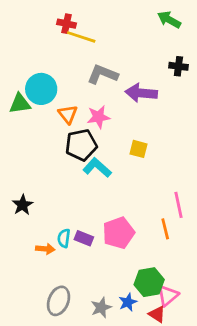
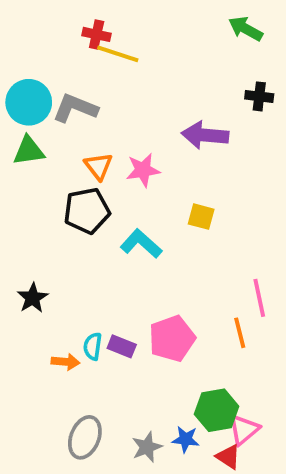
gray L-shape: (102, 74) -> (75, 108), moved
cyan circle: (41, 89) -> (29, 102), moved
black pentagon: (81, 145) -> (87, 211), moved
blue star: (128, 302) -> (186, 439), turned 30

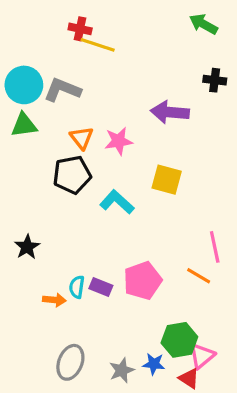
yellow square: (201, 217) -> (167, 180), size x1.4
orange line: (240, 333) -> (199, 276), turned -45

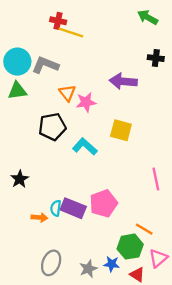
orange triangle: (82, 138) -> (67, 93), moved
orange line: (199, 276) -> (144, 229), moved
purple rectangle: (101, 287) -> (73, 208), size x1.5
pink triangle: (202, 356) -> (158, 258), moved

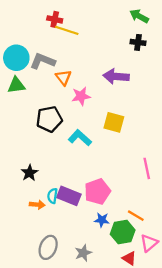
black cross: (156, 58) -> (138, 42), moved
orange triangle: (67, 93) -> (63, 77), moved
black star: (20, 179) -> (29, 173), moved
blue star: (112, 264) -> (102, 220), moved

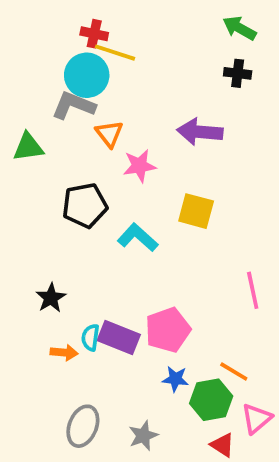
cyan circle: (16, 58) -> (87, 75), moved

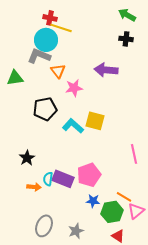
yellow square: (196, 211) -> (95, 121), moved
pink triangle: (256, 419) -> (136, 211), moved

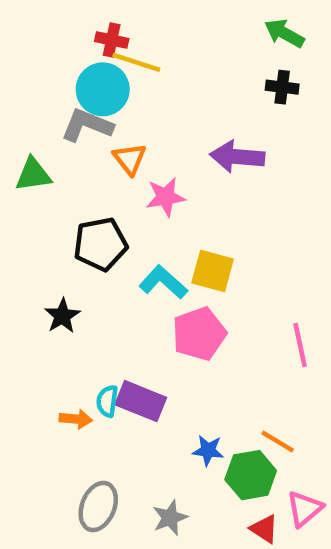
black star: (27, 158) -> (62, 316), moved
pink pentagon: (89, 175) -> (199, 334), moved
pink triangle: (136, 211) -> (305, 509), moved

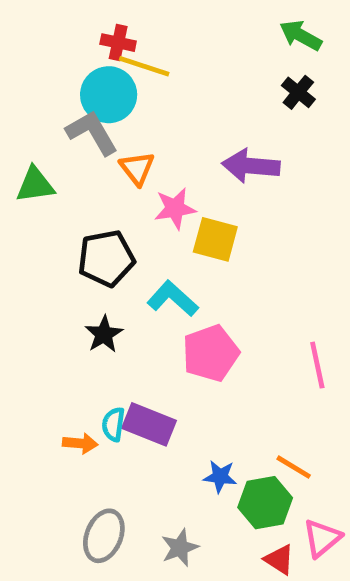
black cross: (282, 87) -> (298, 92), turned 32
gray L-shape: (87, 125) -> (92, 133), turned 38
yellow square: (213, 271) -> (215, 239), moved
black star: (62, 316) -> (104, 334), moved

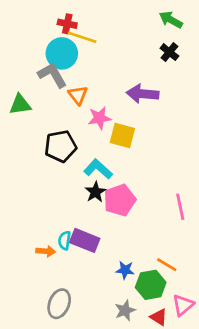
black star: (104, 334) -> (95, 192), moved
gray star: (180, 548) -> (125, 310), moved

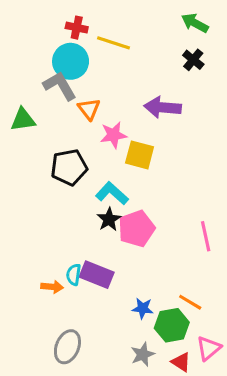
yellow line: (82, 37) -> (114, 43), moved

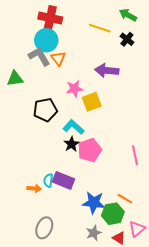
red cross: (77, 28) -> (50, 18), size x1.6
yellow line: (114, 43) -> (100, 28), moved
orange triangle: (89, 109) -> (58, 58), moved
yellow square: (140, 155) -> (92, 102), turned -36
blue star: (143, 308) -> (94, 203), size x1.6

